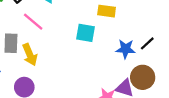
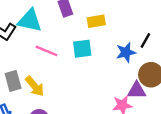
pink line: (33, 22) -> (46, 51), moved

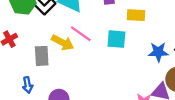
yellow arrow: (35, 86) -> (63, 43), moved, turned -35

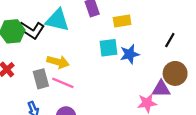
pink line: (81, 34) -> (63, 83), moved
blue star: (158, 52) -> (130, 54), moved

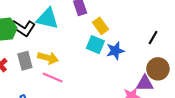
yellow rectangle: (122, 21) -> (101, 26), moved, turned 63
cyan square: (108, 48) -> (95, 45), turned 30
gray rectangle: (41, 79) -> (25, 61), moved

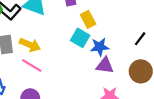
purple triangle: (145, 83) -> (105, 65), moved

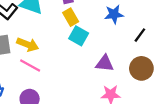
yellow rectangle: (88, 19) -> (71, 17), moved
blue star: (100, 47) -> (114, 14), moved

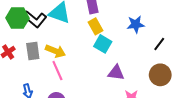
purple triangle: (105, 63) -> (116, 73), moved
pink line: (30, 66) -> (57, 71), turned 36

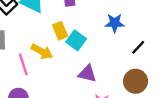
yellow rectangle: (96, 26) -> (60, 31), moved
yellow arrow: (55, 51) -> (42, 52), moved

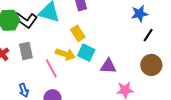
blue star: (115, 23) -> (140, 14), moved
cyan square: (76, 40) -> (86, 53), moved

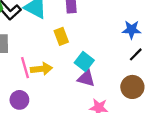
cyan square: (86, 53) -> (84, 62), moved
yellow arrow: (65, 54) -> (41, 69), moved, turned -36

